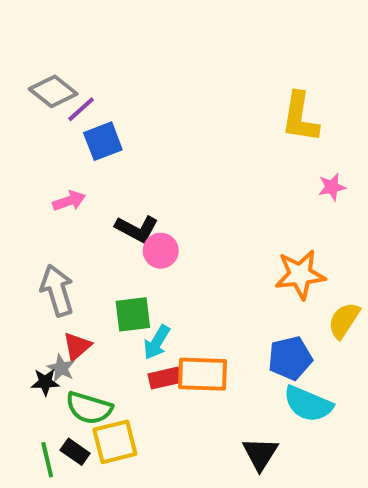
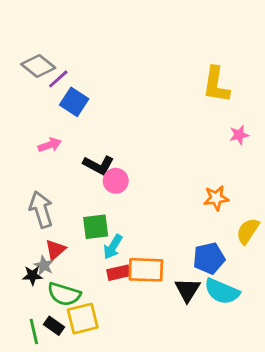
blue square: (103, 141) -> (74, 102), turned -36
orange star: (300, 275) -> (216, 198), size x0.7
black triangle: (260, 454) -> (187, 290), moved

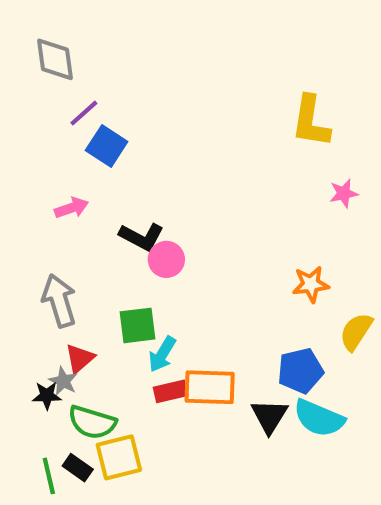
gray diamond: (38, 66) -> (55, 59), moved, turned 44

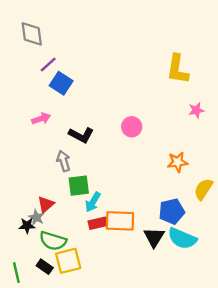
pink circle: (166, 259) -> (132, 127), moved
gray arrow: (59, 301) -> (63, 161), moved, size x0.7
green line: (49, 476) -> (16, 273), moved

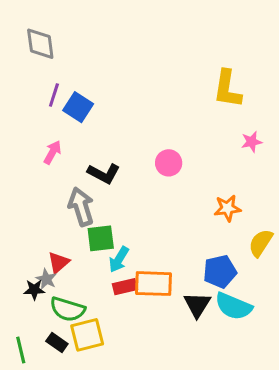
purple line: (48, 64) -> (54, 95), moved, turned -30
pink arrow: (41, 119) -> (52, 152), turned -42
gray arrow: (63, 161) -> (81, 207), size x1.4

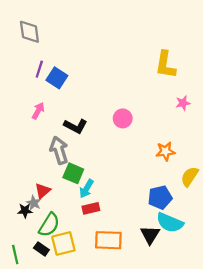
green square: (101, 238) -> (73, 173), turned 30
orange rectangle: (154, 284) -> (108, 240), moved
black triangle: (197, 305) -> (150, 235), moved
green semicircle: (68, 309) -> (49, 225), turned -75

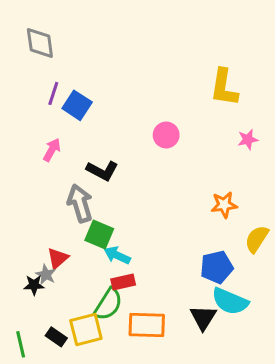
pink circle: (123, 118) -> (166, 135), moved
cyan arrow: (86, 189) -> (117, 255), turned 84
green semicircle: (49, 225) -> (108, 304), moved

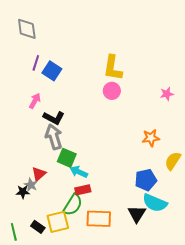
yellow L-shape: (224, 88) -> (113, 68), moved
black L-shape: (102, 171) -> (54, 118), moved

